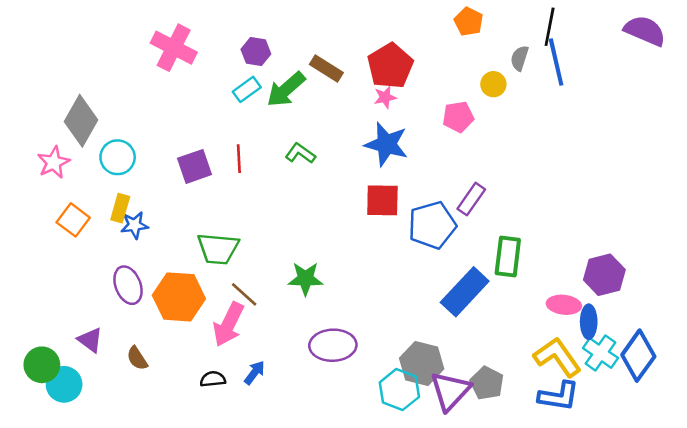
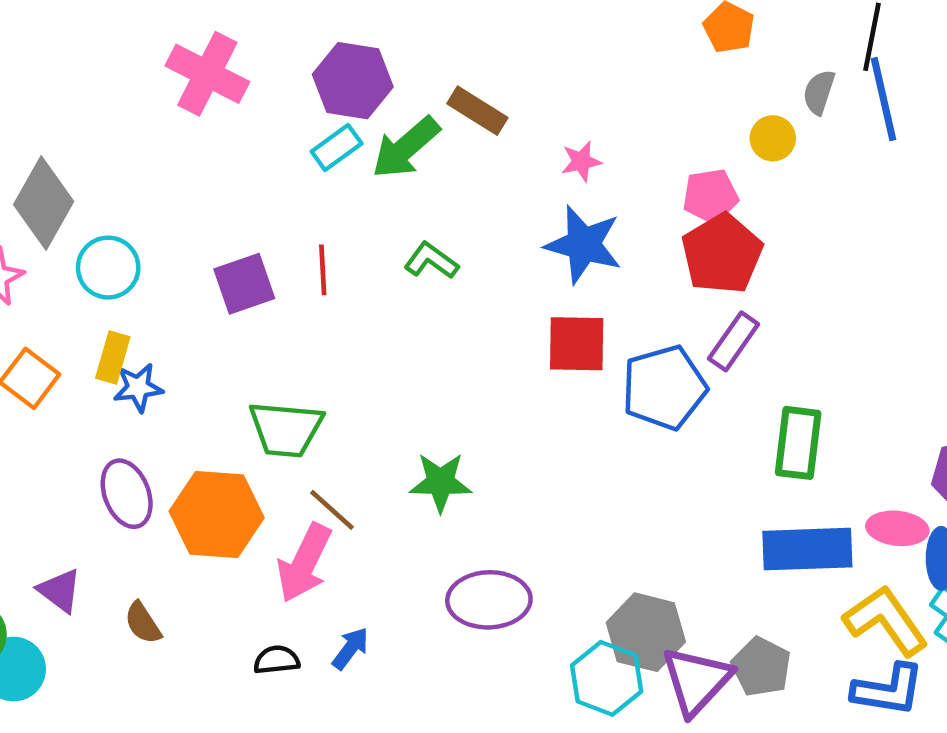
purple hexagon: (256, 52) -> (353, 81), size x1.5
red pentagon: (390, 66) -> (722, 254), moved
blue rectangle: (465, 292) -> (807, 549), moved, turned 45

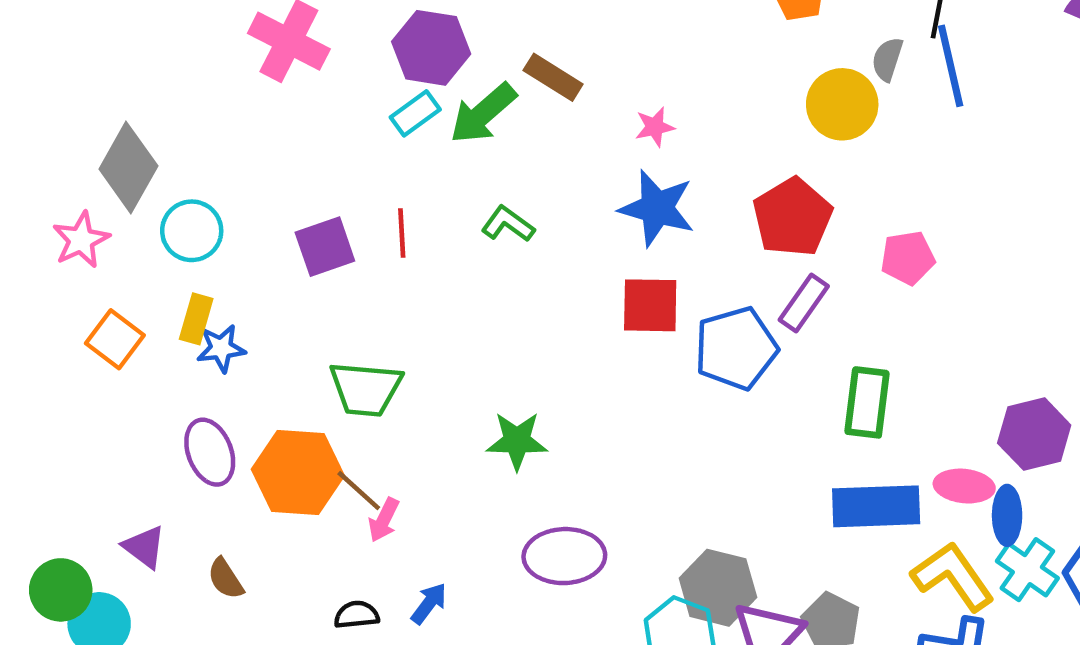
yellow circle: (773, 138) -> (842, 104), size x1.6
pink pentagon: (710, 196) -> (908, 258), moved
brown line: (332, 510) -> (359, 491), moved
pink arrow: (304, 563) -> (384, 520), size x0.6

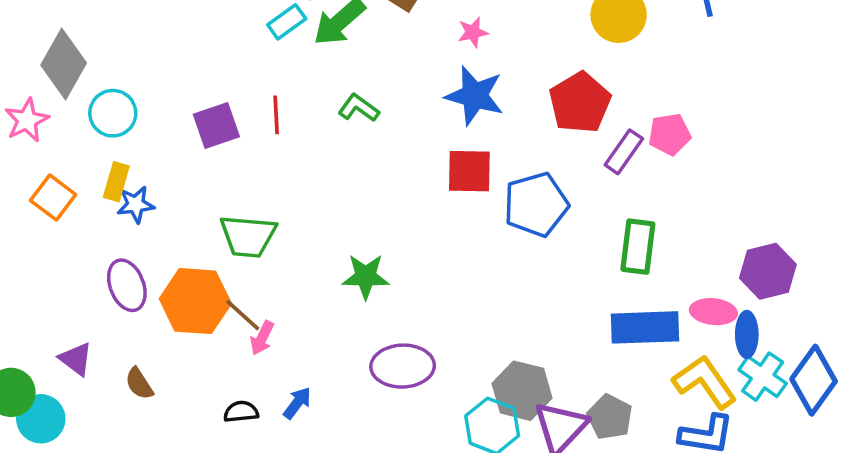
purple rectangle: (804, 303) -> (624, 152), moved

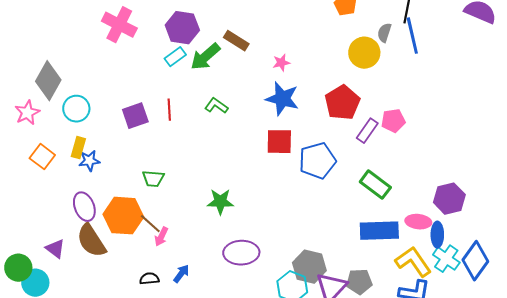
green trapezoid: (248, 236) -> (153, 179), size x0.7
green rectangle: (638, 247) -> (375, 185), turned -60
brown semicircle: (139, 384) -> (91, 241), moved, size x1.8
gray pentagon: (610, 417) -> (359, 282), turned -30

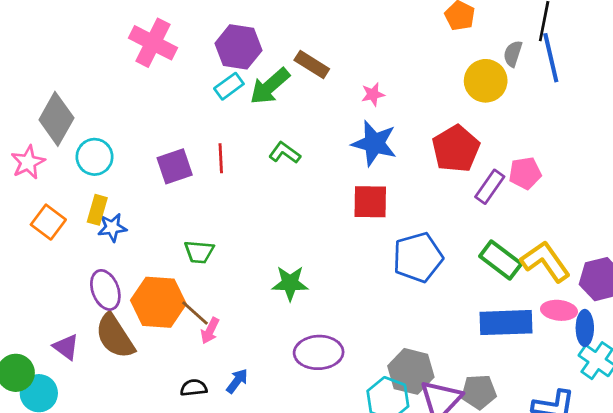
blue pentagon: (317, 161) -> (418, 257), moved
yellow L-shape: (413, 262) -> (545, 261), moved

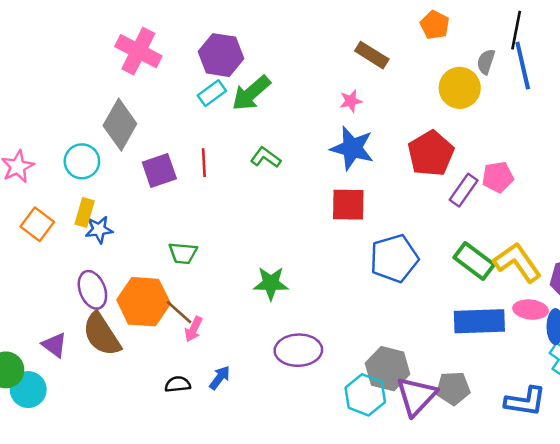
brown rectangle: (312, 65) -> (372, 55), moved
gray diamond: (56, 119) -> (120, 125), moved

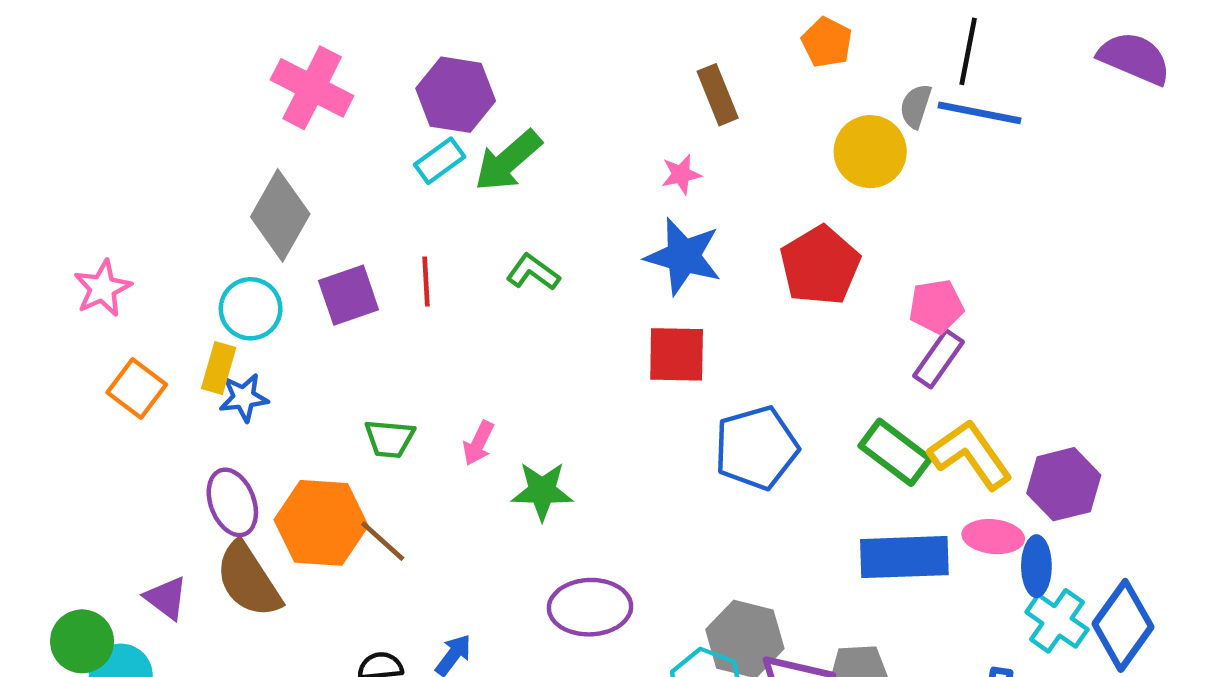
brown rectangle: (372, 55) -> (718, 95), turned 36
blue line: (523, 66) -> (980, 113), turned -66
cyan circle: (82, 161) -> (251, 309), moved
purple rectangle: (464, 190) -> (938, 359), moved
pink arrow: (193, 329) -> (478, 443), moved

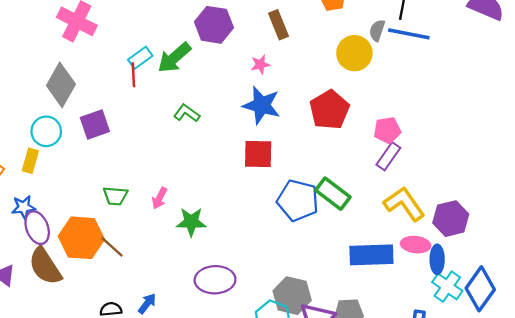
purple hexagon: (456, 95) -> (214, 25), moved
red line: (426, 281) -> (133, 75), moved
blue star: (244, 398) -> (24, 207), moved
blue pentagon: (756, 448) -> (298, 200), turned 30
green rectangle: (895, 452) -> (333, 194), moved

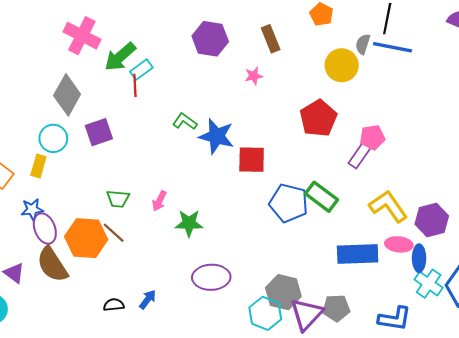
green arrow: (174, 58) -> (120, 57), moved
blue star: (261, 105) -> (217, 136), moved
purple rectangle: (388, 156) -> (360, 155), moved
brown line: (112, 247) -> (114, 233), moved

